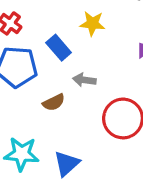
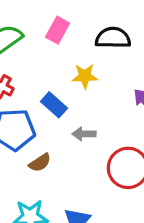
brown semicircle: (54, 102) -> (40, 163), moved

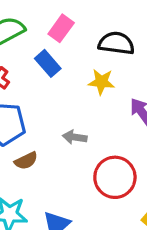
yellow star: (85, 76) -> (101, 82), moved
blue rectangle: (54, 105) -> (48, 63), moved

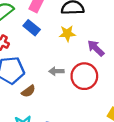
red circle: (115, 177) -> (84, 76), moved

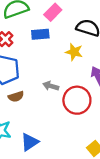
blue rectangle: (32, 28) -> (40, 34), turned -63

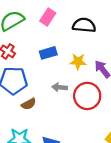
blue rectangle: (40, 34) -> (48, 53), moved
yellow star: (74, 52) -> (78, 61), moved

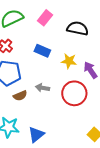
blue rectangle: (48, 53) -> (42, 51), turned 35
gray arrow: (60, 87) -> (43, 88), moved

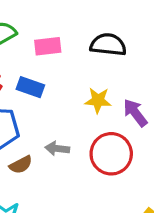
pink rectangle: (45, 18) -> (48, 46), moved, turned 49
blue rectangle: (42, 51) -> (30, 87), moved

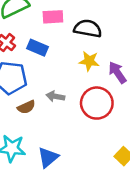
black semicircle: (108, 45) -> (88, 28), moved

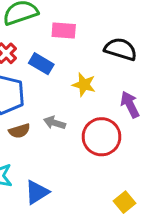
black semicircle: (88, 28) -> (121, 49), moved
yellow star: (89, 61) -> (84, 85), moved

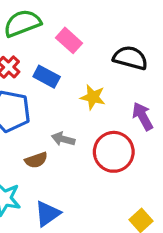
pink rectangle: (64, 30) -> (69, 40), turned 40
brown semicircle: (19, 131) -> (36, 160), moved

